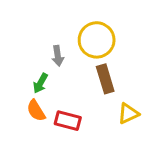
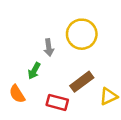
brown rectangle: (105, 79) -> (82, 82), moved, turned 70
orange semicircle: (36, 111) -> (17, 94), moved

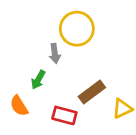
yellow circle: (82, 34) -> (77, 29), moved

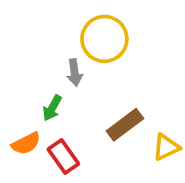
orange semicircle: (19, 106) -> (26, 143), turned -85
red rectangle: (64, 115) -> (63, 156), moved, turned 40

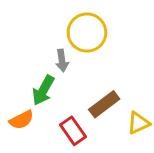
green arrow: (52, 108) -> (43, 90), size x1.4
red rectangle: (63, 156) -> (73, 131), moved

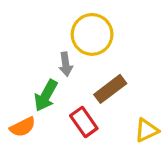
brown rectangle: (104, 104) -> (110, 89), moved
red rectangle: (73, 131) -> (84, 122), moved

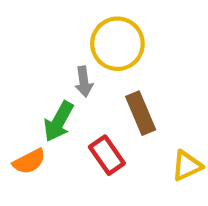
brown rectangle: (110, 89) -> (141, 113), turned -76

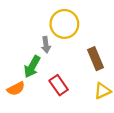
brown rectangle: (141, 113) -> (96, 59), moved

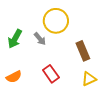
gray arrow: (46, 45) -> (40, 39), turned -32
green arrow: (32, 67) -> (15, 39), moved

